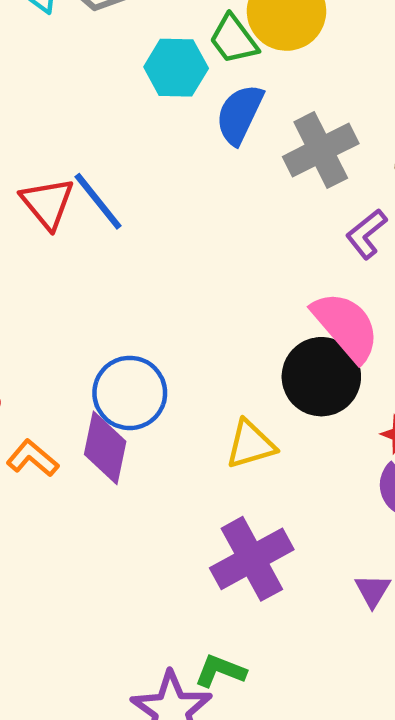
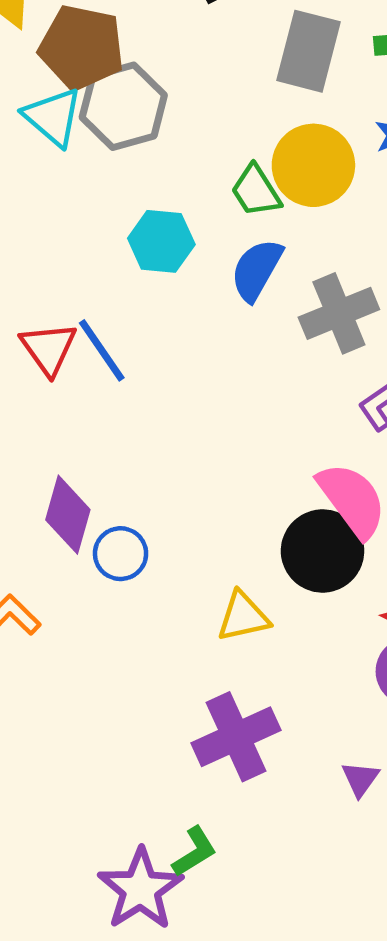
cyan hexagon: (176, 68) -> (161, 241), moved
blue circle: (130, 393) -> (121, 554), size x0.7
purple diamond: (105, 448) -> (68, 515), moved
green L-shape: (220, 671) -> (194, 852), turned 123

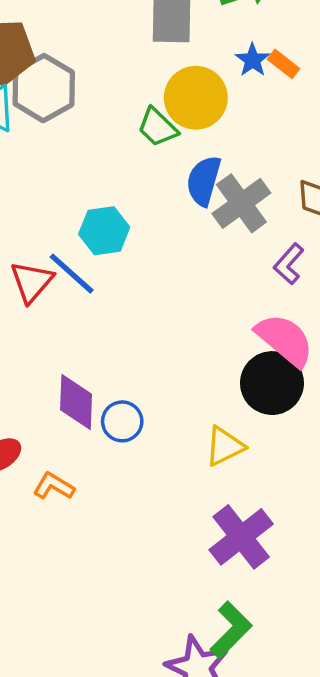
cyan hexagon: (161, 241) -> (104, 231), moved
blue semicircle: (257, 270) -> (204, 181), moved
red triangle: (49, 349) -> (32, 282), turned 30
green L-shape: (194, 852) -> (231, 630), size x1.4

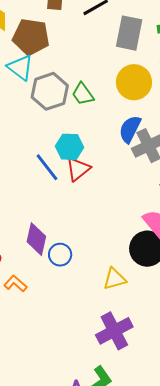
gray hexagon: (44, 88) -> (50, 91), moved
green trapezoid: (158, 127) -> (83, 94), moved
red triangle: (32, 282) -> (78, 169), moved

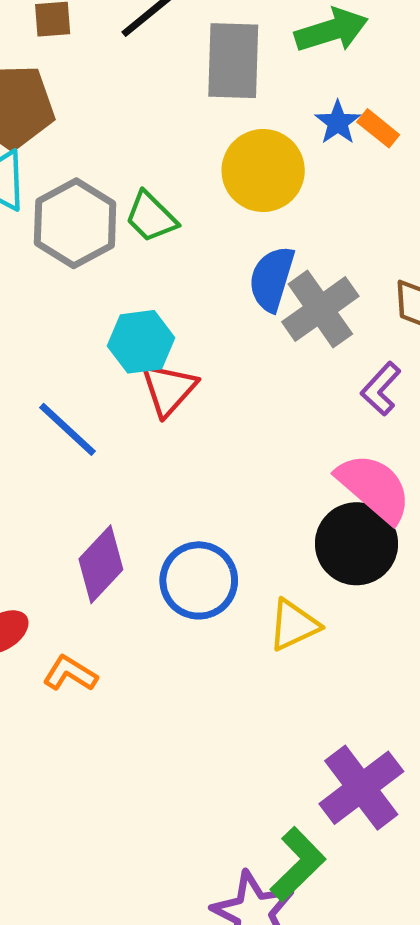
blue line: (47, 167) -> (67, 429), moved
purple diamond: (36, 239) -> (101, 564), turned 40
blue circle: (60, 255) -> (199, 580), moved, size x1.4
purple cross: (114, 331) -> (361, 788), moved

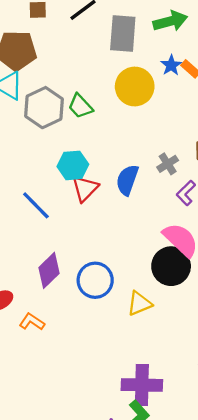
blue semicircle: (272, 279) -> (127, 180), moved
gray cross: (320, 309) -> (168, 164), moved, size x0.6
purple cross: (361, 788) -> (142, 385), moved, turned 36

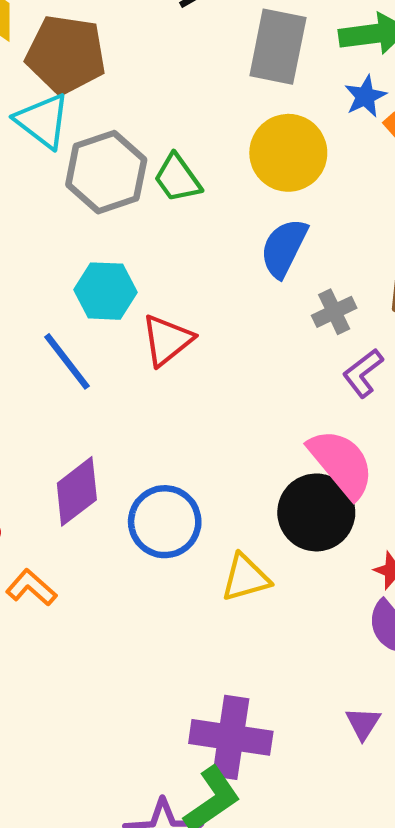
blue star: (171, 65) -> (365, 96), moved
cyan hexagon: (73, 165) -> (105, 291), moved
blue semicircle: (127, 180) -> (284, 248), moved

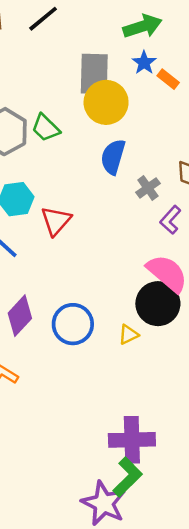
gray rectangle: (278, 47) -> (94, 74), moved
yellow triangle: (245, 578) -> (129, 335), moved, size x0.7

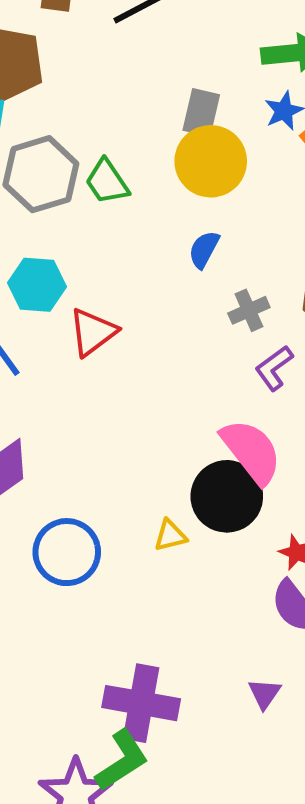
gray rectangle: (94, 74) -> (201, 112), size x0.7
blue semicircle: (113, 157) -> (204, 249), size x0.7
blue circle: (73, 324) -> (67, 552), moved

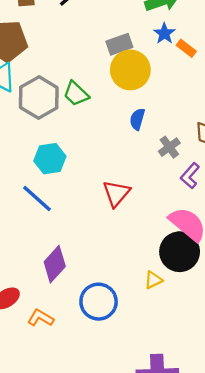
gray rectangle: (201, 112) -> (119, 44), turned 70
red triangle: (93, 332) -> (116, 193), moved

